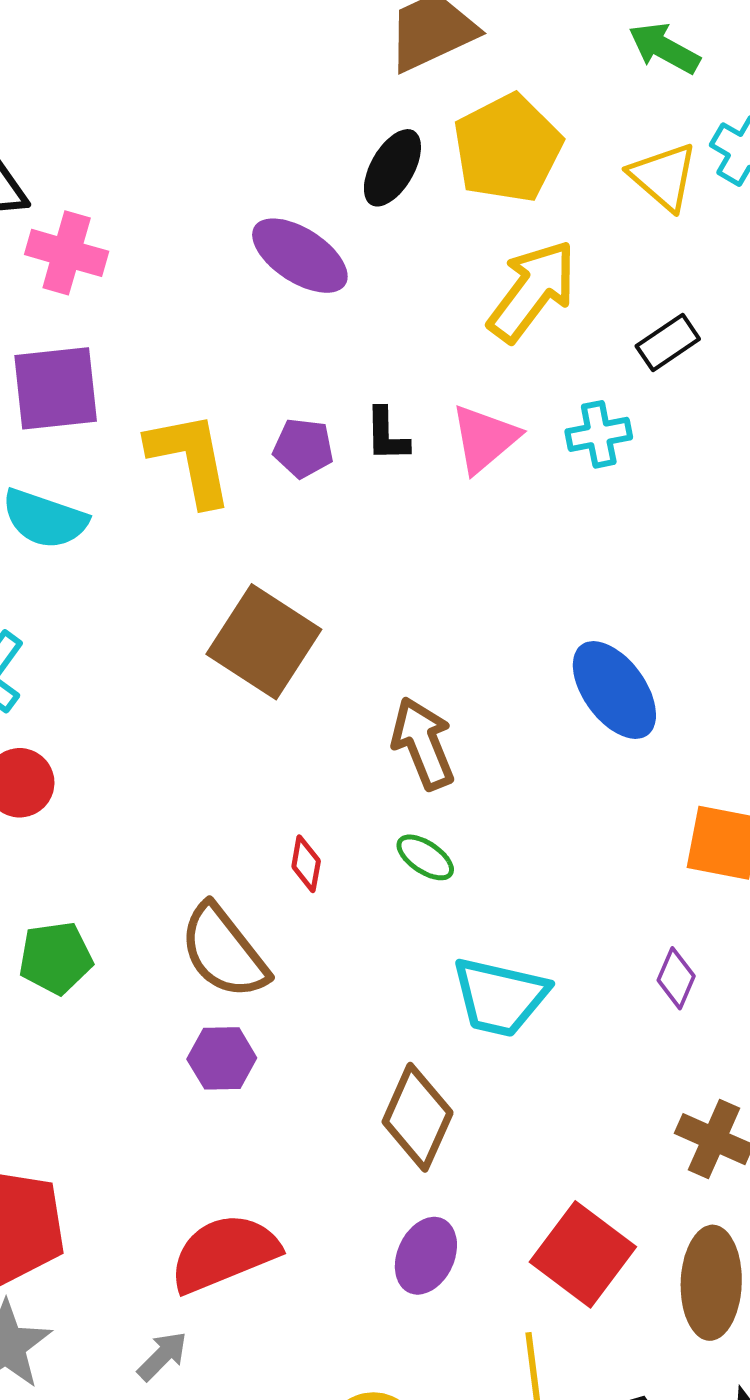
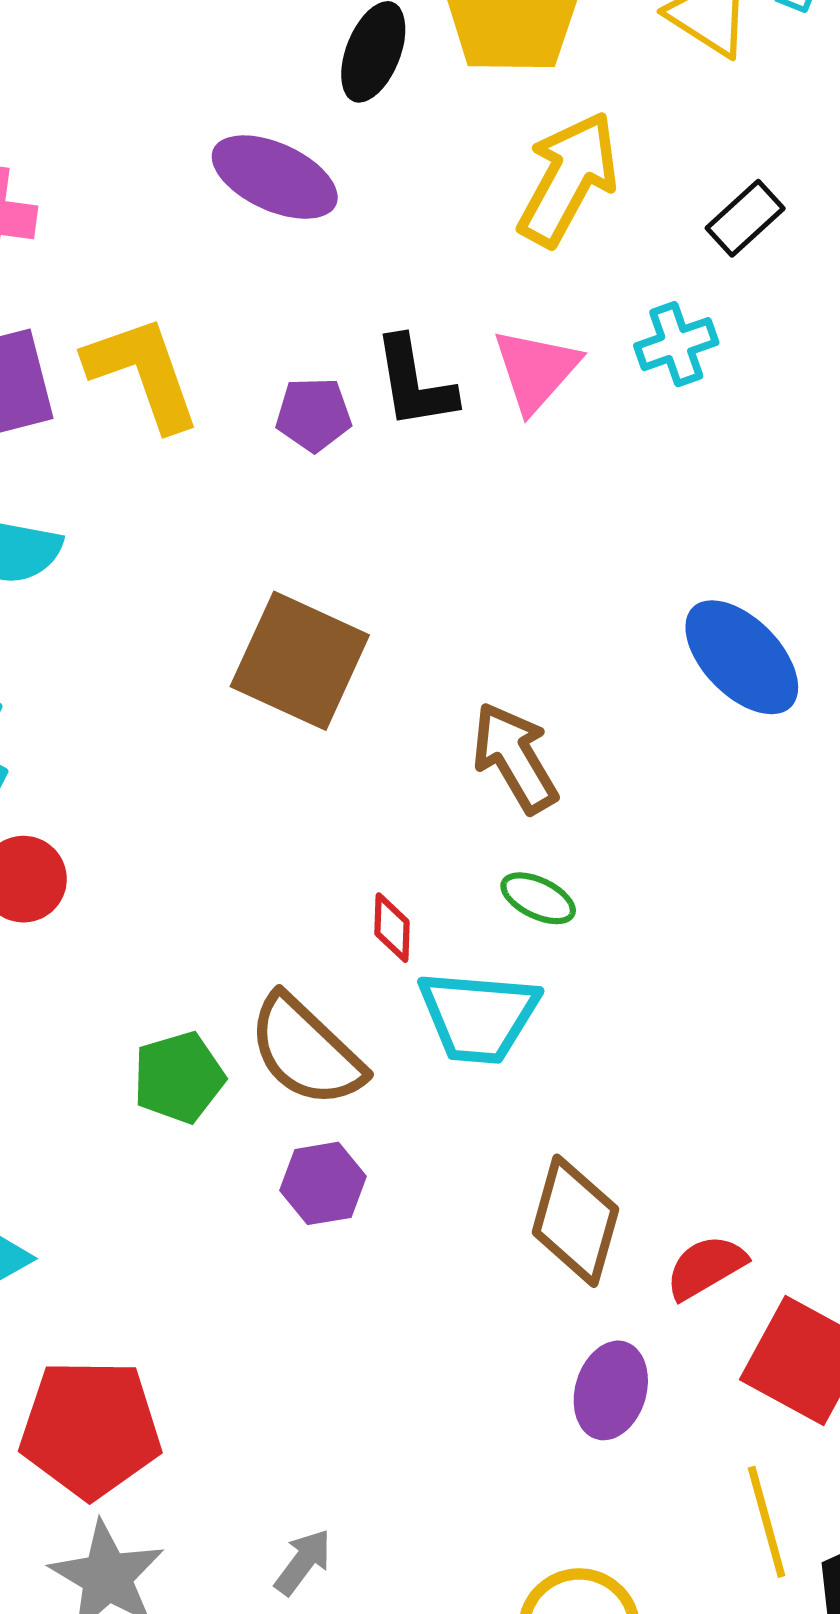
black L-shape: (387, 435) -> (414, 383), size x1.4
yellow L-shape: (190, 459) -> (143, 373), moved
green pentagon: (56, 958) -> (179, 1077), moved
cyan trapezoid: (500, 997) -> (478, 1016), moved
red semicircle: (224, 1253) -> (706, 1267), moved, size x0.6

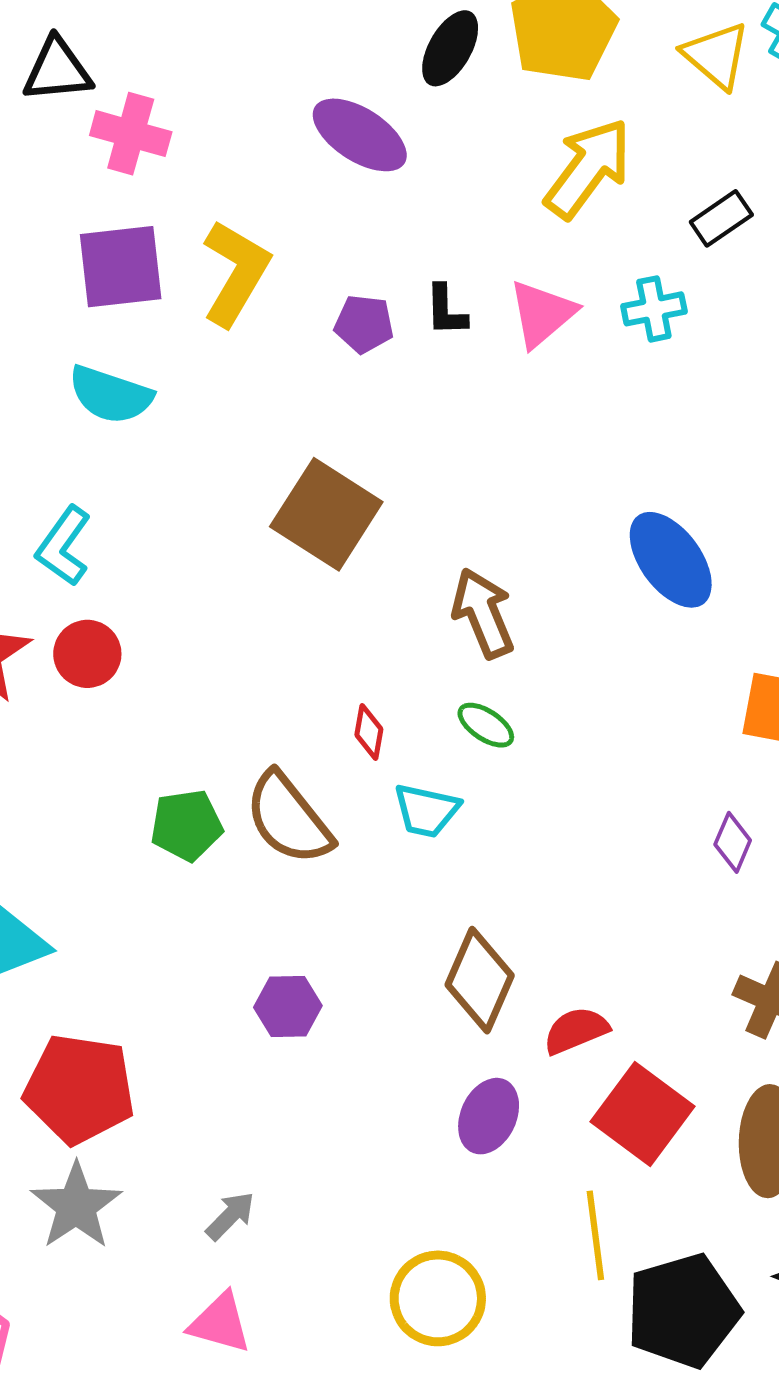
yellow L-shape: (143, 373) -> (236, 273), turned 42
black L-shape: (414, 383) -> (446, 310), size x0.7
cyan trapezoid: (478, 1016) -> (426, 811), size x0.7
purple hexagon: (323, 1183) -> (288, 1006), moved

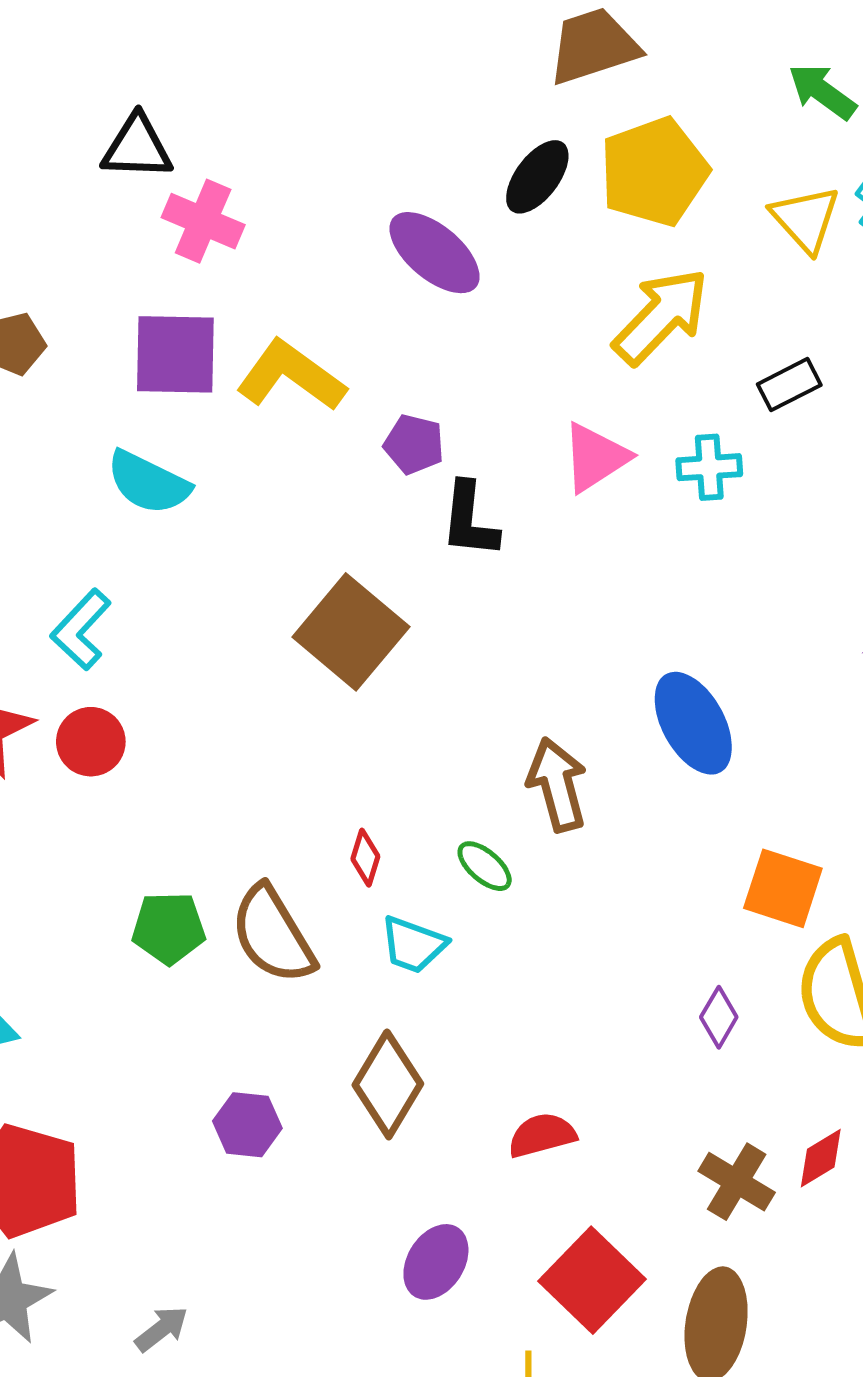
yellow L-shape: (236, 273) -> (291, 376), turned -92
black L-shape: (446, 310) -> (470, 520), moved, size x1.4
brown arrow: (483, 613) -> (557, 785), moved
brown diamond: (480, 980) -> (388, 1084), moved
red semicircle: (576, 1030) -> (542, 1135), moved

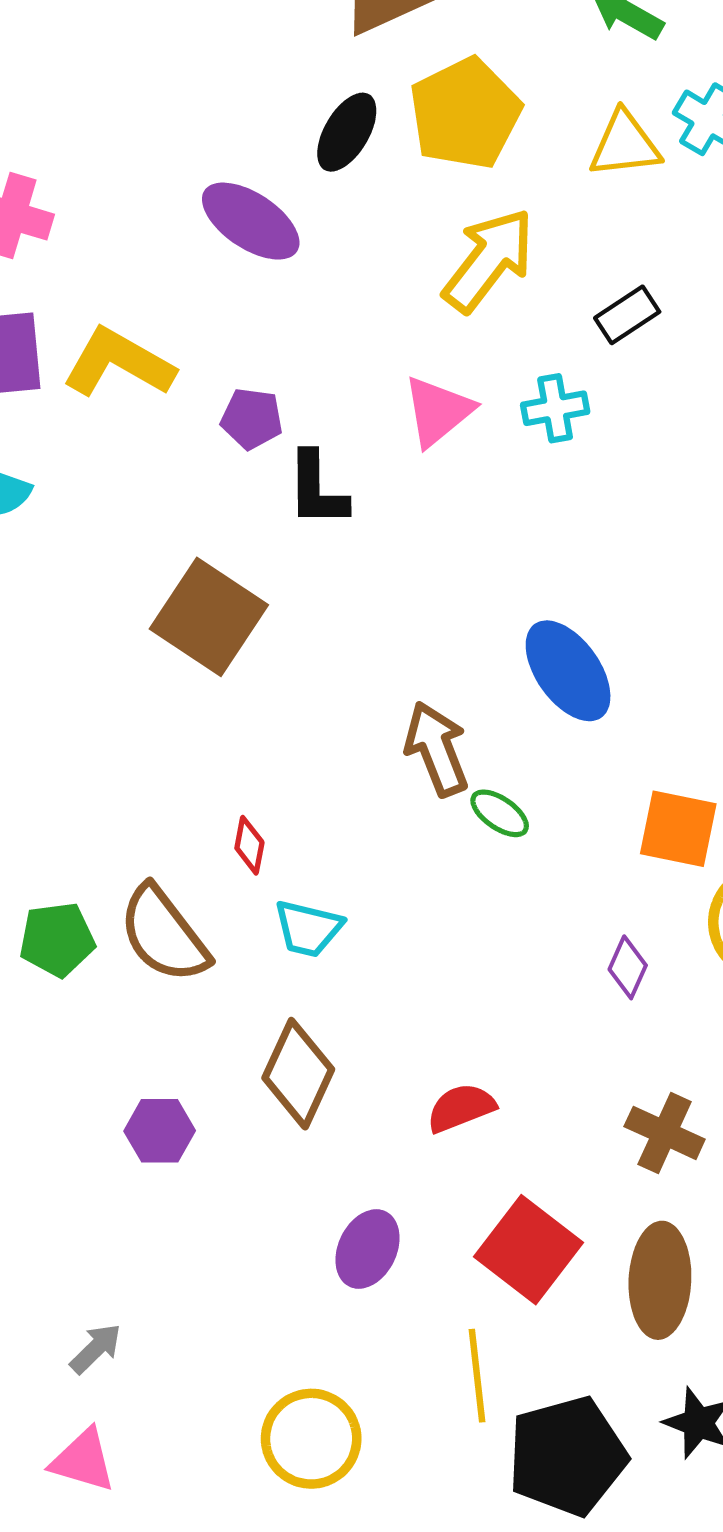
yellow triangle: (806, 219) -> (625, 144), turned -48
green ellipse: (485, 866) -> (500, 813), moved

